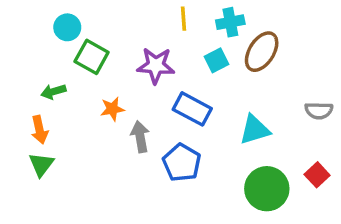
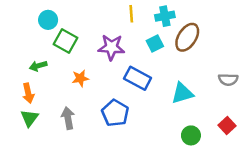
gray arrow: (140, 137) -> (68, 118), moved
blue pentagon: (182, 163) -> (115, 113), moved
green circle: (267, 189) -> (191, 135), size x0.6

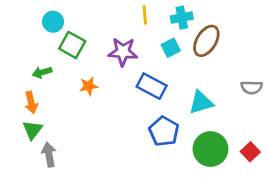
blue pentagon: (115, 113) -> (164, 131), moved
gray arrow: (68, 118) -> (49, 155), moved
red square: (227, 125) -> (250, 152), moved
green circle: (191, 135) -> (210, 149), size x1.6

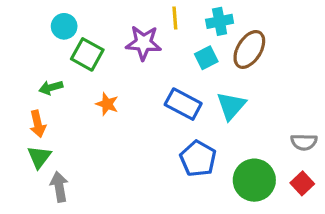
purple star: (123, 52) -> (143, 43), moved
orange star: (89, 86) -> (107, 104), turned 30
gray semicircle: (252, 87) -> (304, 142), moved
cyan triangle: (201, 102) -> (231, 106), moved, turned -32

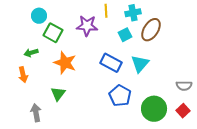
orange star: (107, 104) -> (65, 63), size x1.6
green triangle: (39, 157) -> (58, 94), moved

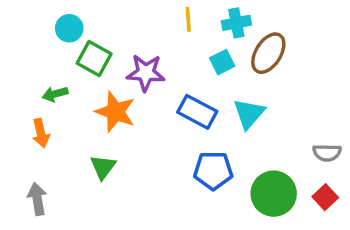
purple star: (87, 26) -> (146, 73), moved
blue pentagon: (120, 96) -> (213, 170), turned -30
gray arrow: (36, 113) -> (37, 199), moved

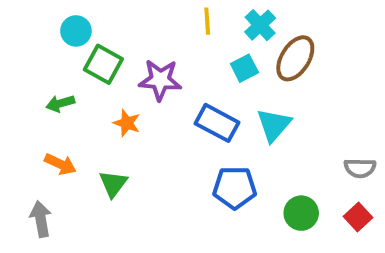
cyan cross: (236, 23) -> (260, 25), turned -32
orange star: (115, 112) -> (127, 123), size x0.6
orange arrow: (41, 133) -> (60, 164), moved, turned -52
green circle: (274, 194) -> (301, 213), size x0.7

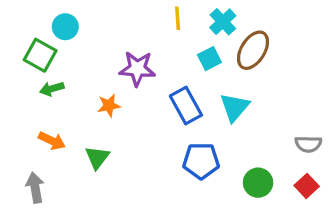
green square: (103, 64) -> (40, 55), moved
orange star: (127, 123) -> (109, 105), turned -30
blue rectangle: (217, 123) -> (186, 105), turned 33

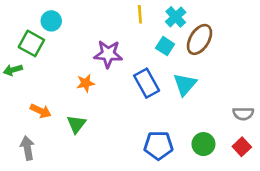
cyan square: (209, 59) -> (165, 46), turned -30
green arrow: (52, 89) -> (13, 70), moved
blue pentagon: (201, 161) -> (158, 145), moved

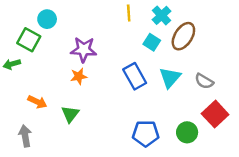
purple star: (108, 54) -> (84, 50), moved
gray semicircle: (243, 114) -> (204, 81), moved, turned 30
red square: (242, 147) -> (215, 114), moved, size x1.5

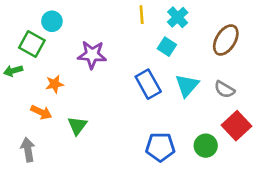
brown ellipse: (183, 36) -> (226, 40), moved
orange star: (79, 76) -> (55, 84), moved

